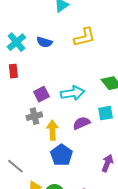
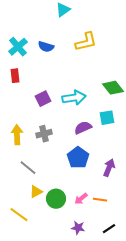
gray cross: (34, 116) -> (44, 134), moved
yellow arrow: (52, 130) -> (17, 135), moved
blue pentagon: (61, 155) -> (78, 158), moved
gray line: (15, 166) -> (28, 168), moved

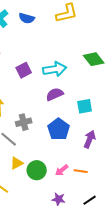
cyan square: (107, 118) -> (85, 106), moved
purple semicircle: (83, 128) -> (55, 94), moved
gray cross: (44, 134) -> (24, 122), moved

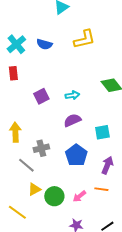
cyan arrow: (55, 69) -> (72, 95), size x0.6
orange line: (81, 171) -> (101, 189), moved

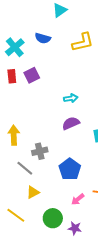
blue semicircle: (44, 44) -> (43, 38), moved
purple square: (41, 96) -> (32, 75), moved
blue pentagon: (76, 155) -> (70, 169), moved
green circle: (54, 196) -> (53, 218), moved

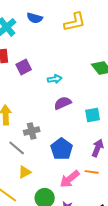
purple square: (32, 75) -> (24, 67), moved
cyan arrow: (71, 98) -> (55, 79), moved
pink arrow: (78, 199) -> (70, 179), size x1.5

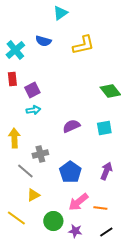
cyan arrow: (55, 79) -> (33, 110), moved
cyan square: (93, 115) -> (104, 128), moved
orange line: (92, 172) -> (100, 208), moved

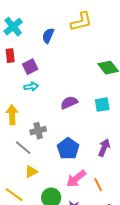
blue semicircle: (43, 41) -> (48, 36), moved, turned 98
orange line: (100, 208) -> (98, 185), turned 56

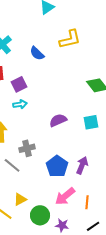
blue semicircle: (48, 36) -> (37, 53), turned -70
purple arrow: (104, 148) -> (82, 165), moved
yellow triangle: (31, 172) -> (20, 199), moved
orange line: (98, 185) -> (87, 202), turned 32

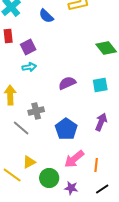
purple arrow: (82, 165) -> (101, 122), moved

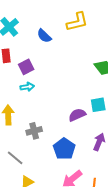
purple semicircle: (67, 83) -> (77, 115), moved
gray line: (21, 128) -> (15, 158), moved

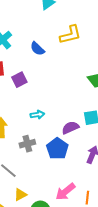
cyan arrow: (27, 87) -> (37, 115), moved
blue pentagon: (64, 149) -> (57, 149), moved

